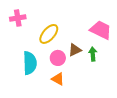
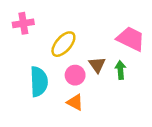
brown triangle: (75, 50) -> (97, 65), turned -40

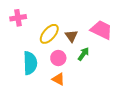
brown triangle: (97, 65) -> (71, 36), moved
green arrow: (120, 70) -> (83, 54), moved, turned 40

